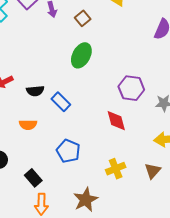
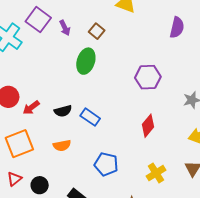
green ellipse: (81, 55) -> (86, 61), moved
purple hexagon: (131, 88) -> (148, 77), moved
red diamond: (116, 121) -> (148, 126), turned 65

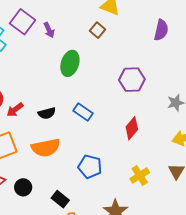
brown square: (97, 31) -> (97, 30), moved
blue rectangle: (90, 117) -> (83, 112), moved
orange semicircle: (62, 146) -> (46, 148), size x1.6

